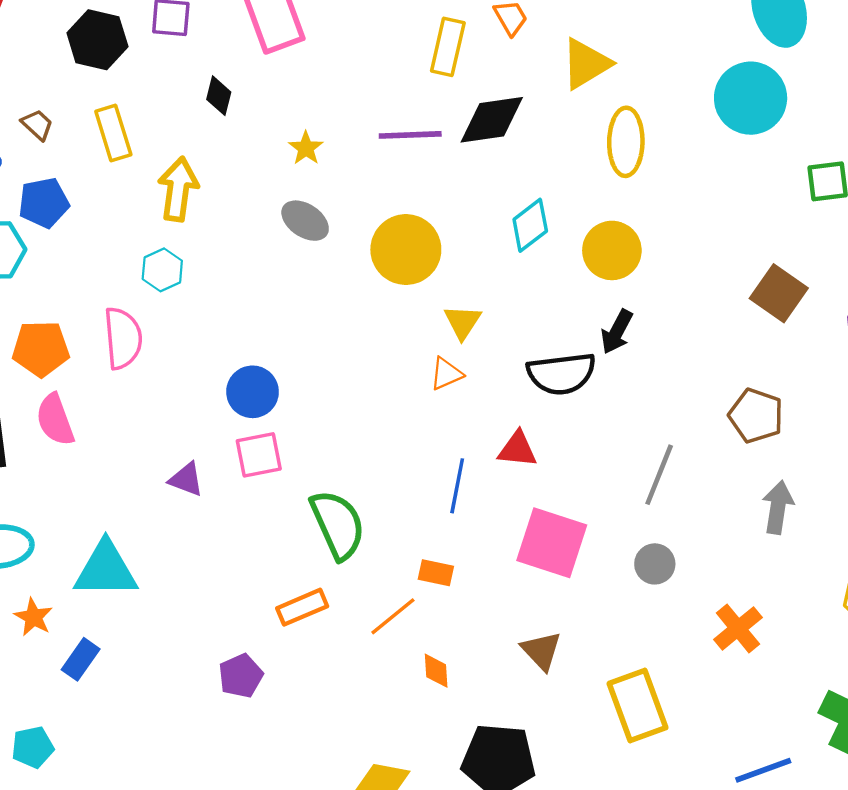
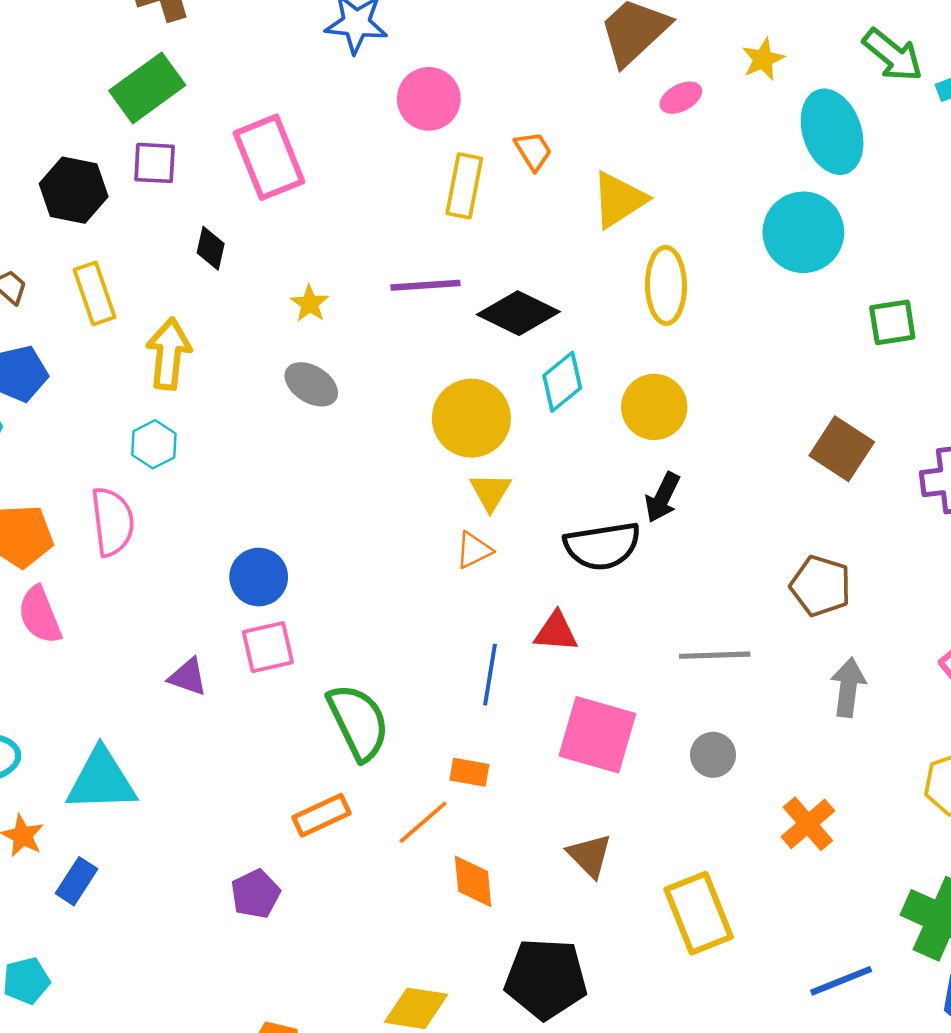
black diamond: (492, 120) -> (518, 313), moved, turned 36
yellow circle: (406, 250) -> (471, 418), moved
gray line: (659, 475) -> (715, 655), turned 68
orange diamond: (436, 671) -> (473, 881), size x1.4

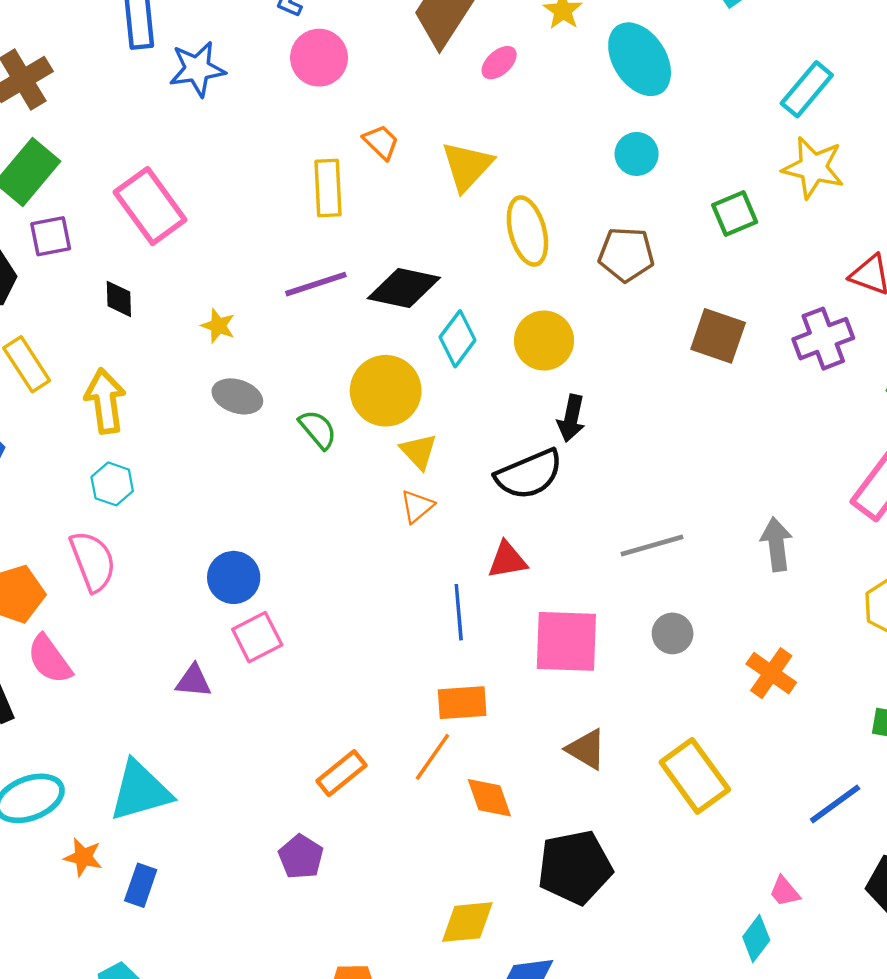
pink circle: (429, 99) -> (319, 58), moved
cyan circle: (803, 232) -> (637, 154), size x0.6
brown pentagon: (821, 586) -> (626, 254), moved
green semicircle: (358, 722) -> (318, 429), moved, size x0.6
orange rectangle: (469, 772) -> (462, 703), size x1.4

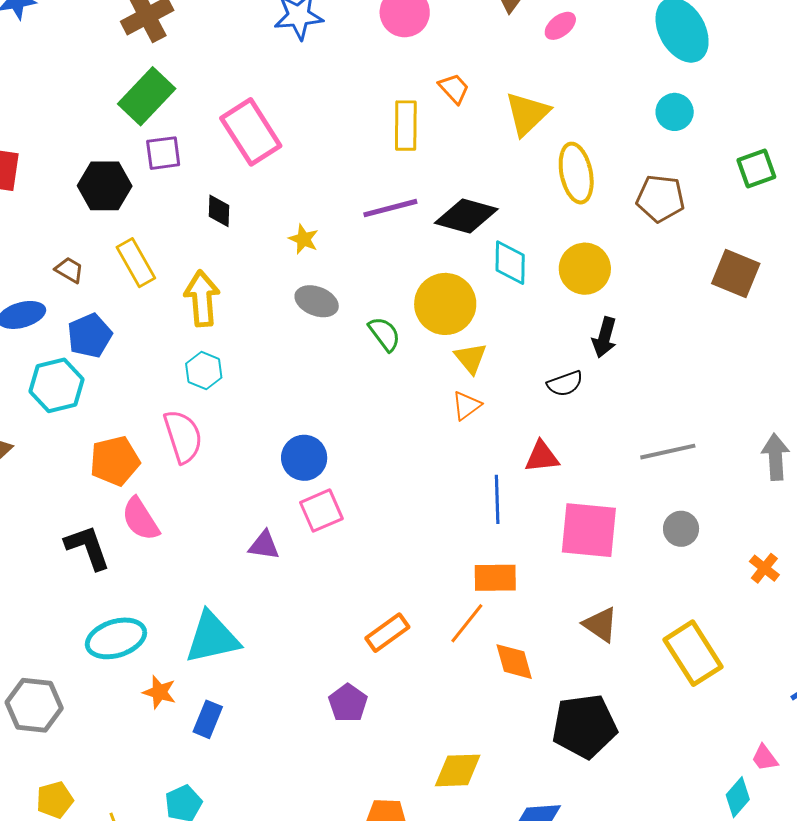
cyan diamond: (458, 339) -> (510, 263), turned -39
black semicircle: (529, 474) -> (565, 384), size x0.6
orange cross: (771, 673) -> (764, 568), size x0.7
yellow diamond: (467, 922) -> (458, 770), moved

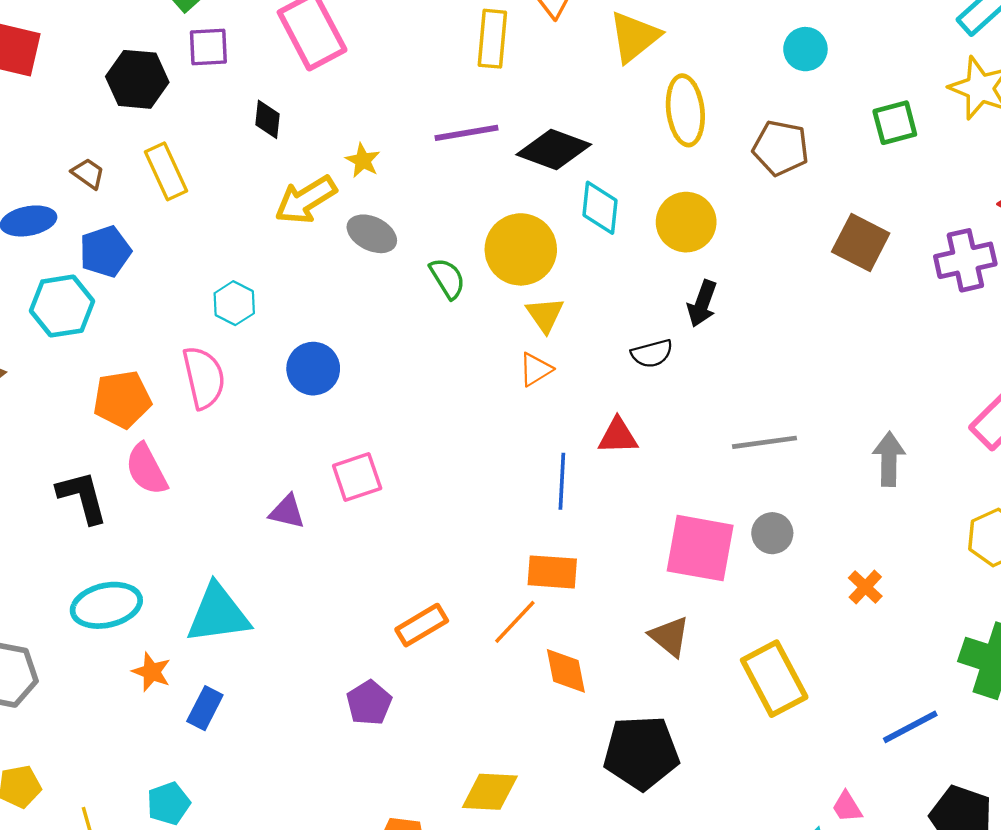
yellow arrow: (202, 298) -> (306, 200), moved, turned -122
blue circle: (304, 458) -> (313, 369), moved
pink square: (589, 530) -> (700, 548), moved

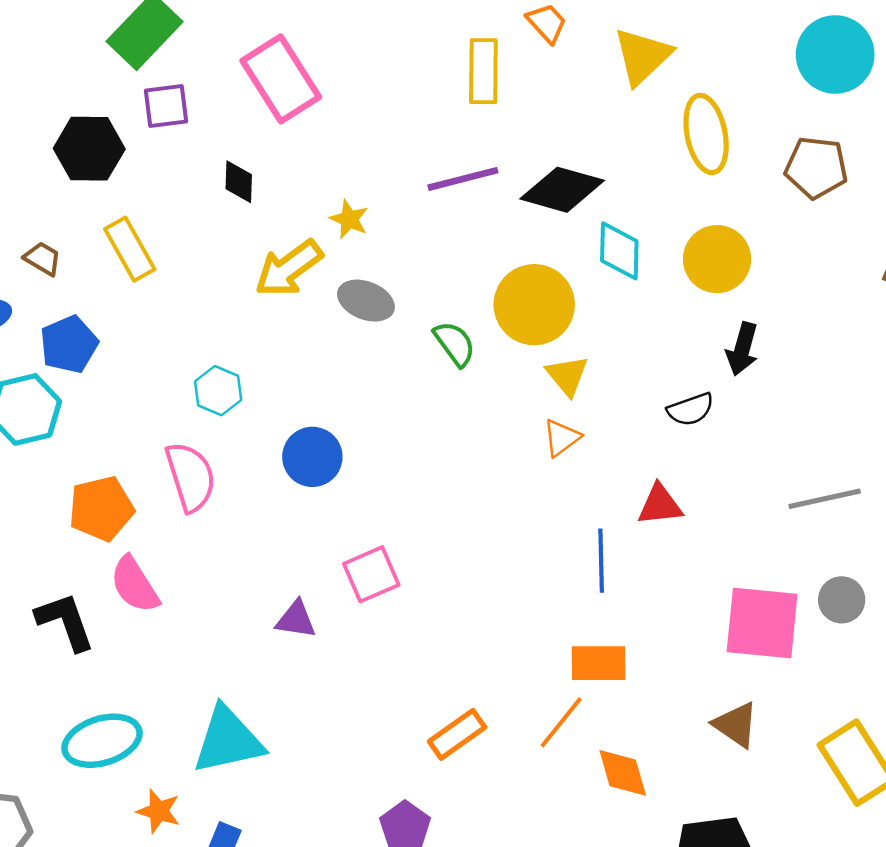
cyan circle: (805, 49) -> (835, 55), size x1.6

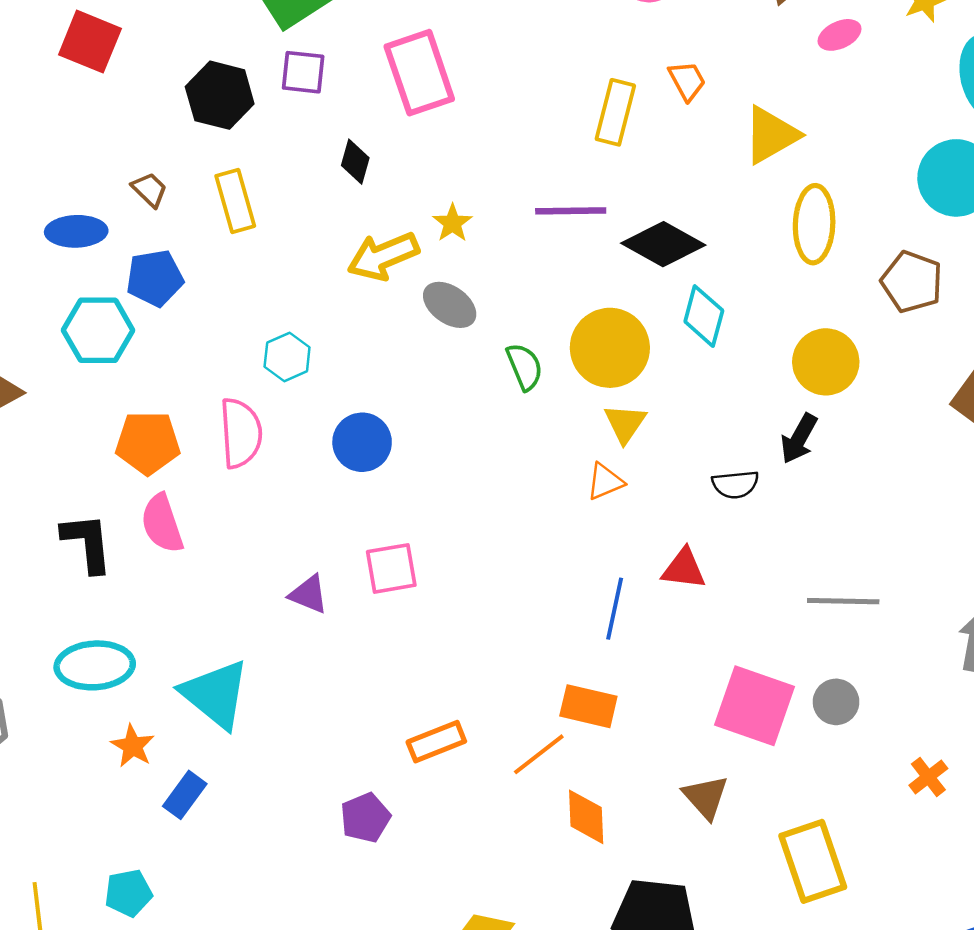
yellow circle: (717, 259) -> (826, 362), moved
cyan triangle: (228, 740) -> (215, 694), turned 38

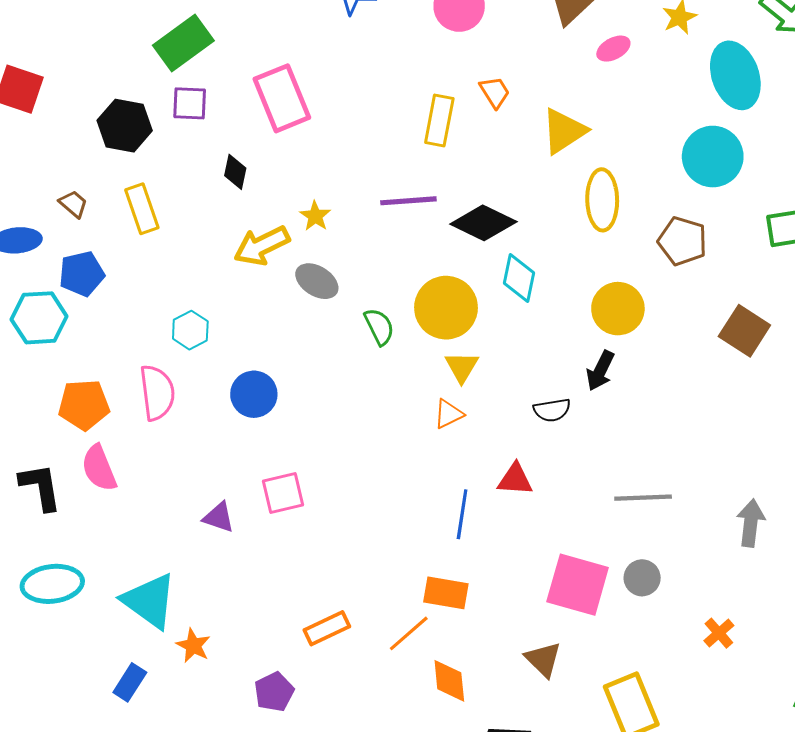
orange star: (133, 746) -> (193, 646), moved

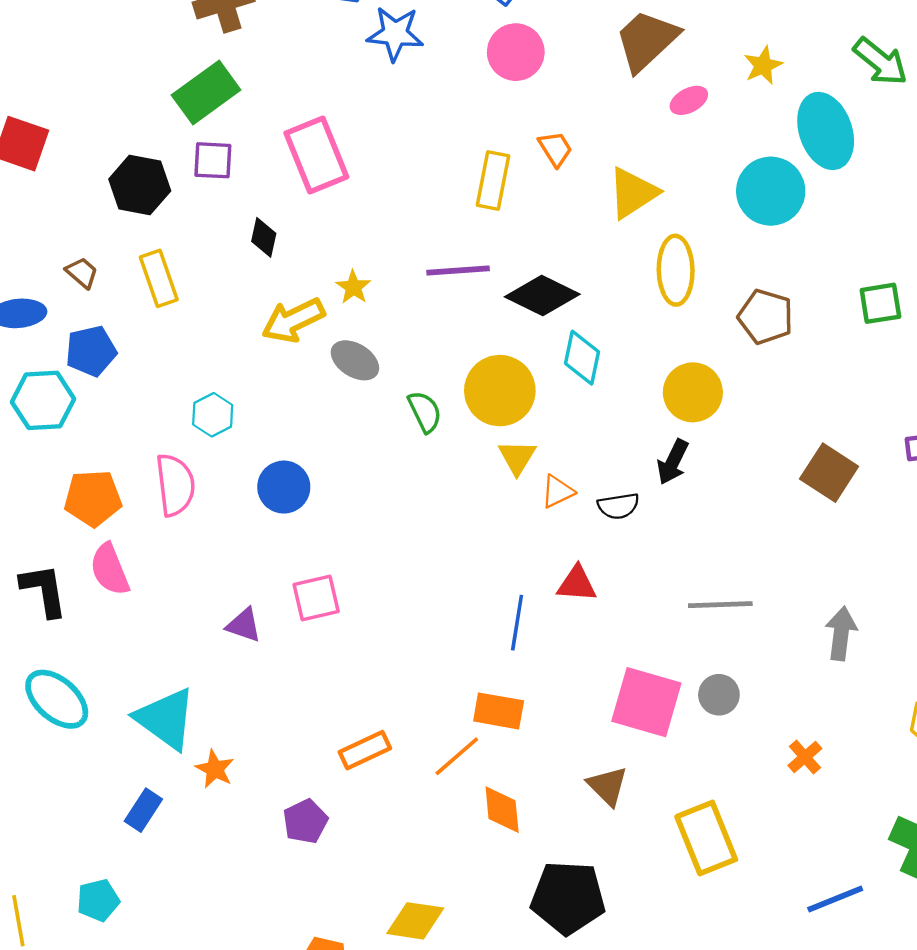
cyan circle: (713, 157) -> (771, 191), moved
brown square: (744, 331) -> (829, 473), moved
orange triangle: (449, 414) -> (557, 492), moved
cyan ellipse: (52, 584) -> (57, 699), turned 48

